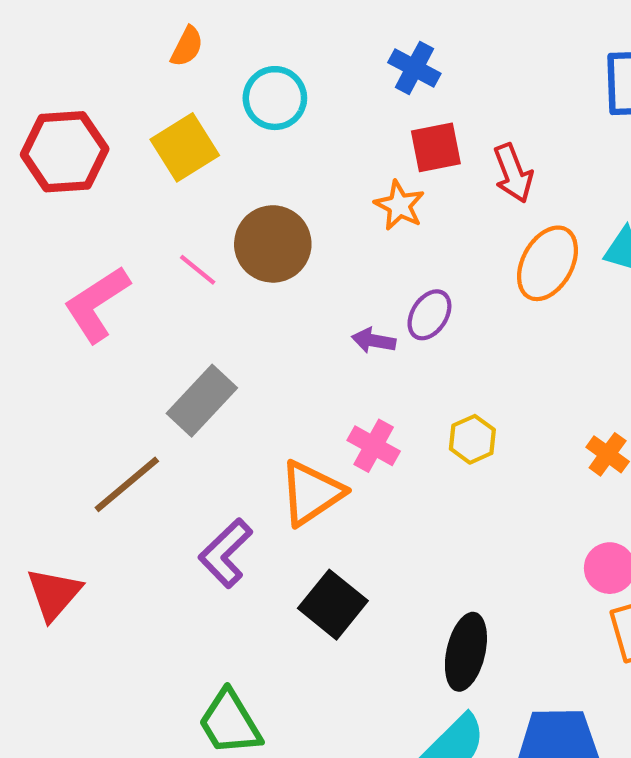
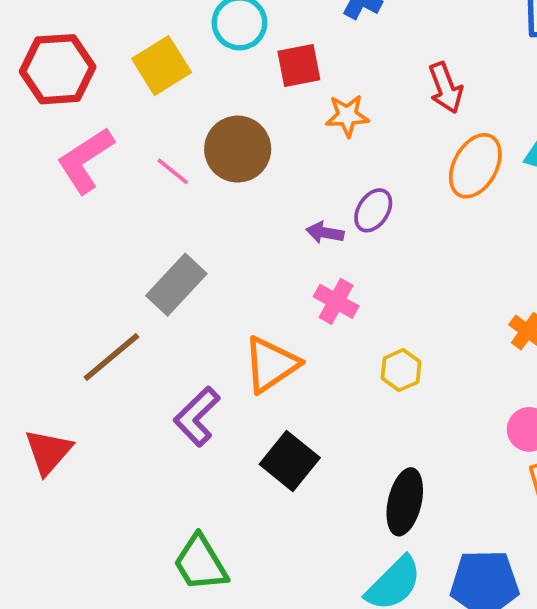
red square: (436, 147) -> (299, 66), moved
orange star: (399, 205) -> (347, 116), turned -30
pink L-shape: (97, 304) -> (85, 160), moved
yellow hexagon: (472, 439) -> (401, 370), moved
pink cross: (374, 446) -> (336, 301), moved

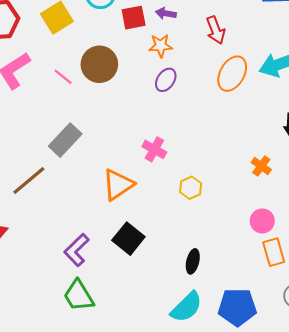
purple ellipse: (373, 210) -> (166, 80), moved
purple arrow: (325, 233) -> (166, 13), moved
purple L-shape: (197, 416) -> (77, 250), moved
black ellipse: (405, 502) -> (193, 261), size x0.7

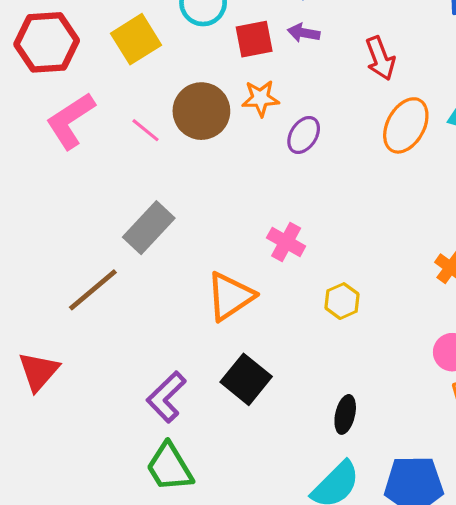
orange star: (161, 46) -> (261, 98), moved

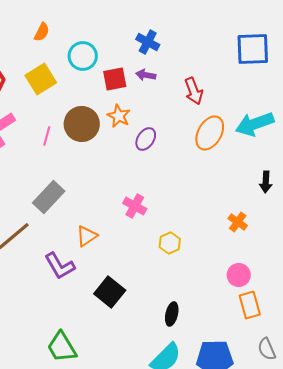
orange star: (261, 98) -> (119, 116), turned 30
pink line: (146, 130) -> (47, 136), turned 66
orange triangle: (230, 296) -> (87, 236), moved, size x0.7
purple L-shape: (166, 397) -> (60, 266), moved, turned -76

